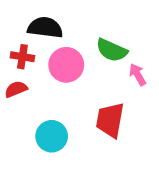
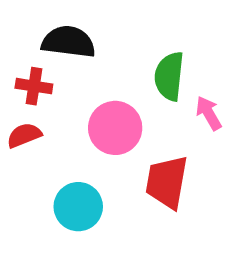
green semicircle: (112, 50) -> (169, 76), turned 72
pink circle: (66, 65) -> (115, 128), moved

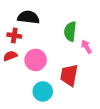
pink circle: (115, 128) -> (36, 60), moved
cyan circle: (78, 207) -> (43, 91), moved

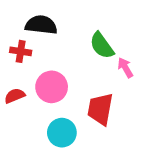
green semicircle: (70, 31) -> (102, 46), turned -42
red semicircle: (10, 56) -> (15, 96), moved

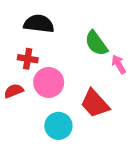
red cross: (21, 51) -> (28, 59), moved
red trapezoid: (100, 109) -> (95, 103), turned -52

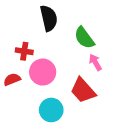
black semicircle: (39, 24) -> (49, 18), moved, turned 70
pink arrow: (119, 64) -> (95, 62), moved

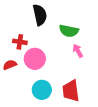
green semicircle: (84, 38) -> (69, 31), turned -42
red trapezoid: (83, 90) -> (71, 91), moved, turned 35

